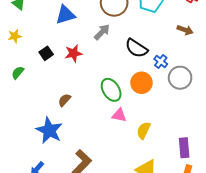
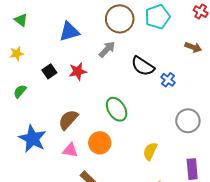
gray circle: (180, 78) -> (188, 121), moved
orange circle: (142, 83) -> (100, 143), moved
brown semicircle: (64, 100) -> (68, 120), size x1.5
pink triangle: (119, 115) -> (70, 150), moved
blue star: (49, 130) -> (33, 139), moved

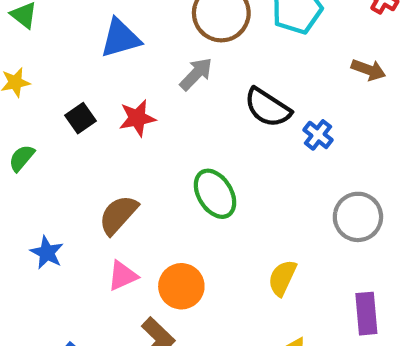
blue star: (33, 139) -> (47, 253), size x0.6
orange circle: (100, 143) -> (181, 286), moved
pink triangle: (70, 150) -> (123, 276), turned -35

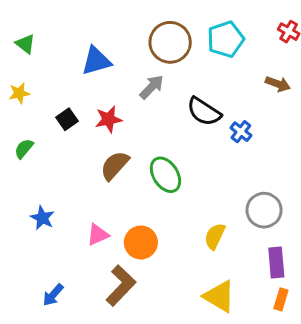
brown semicircle: (118, 215) -> (115, 165), moved
gray circle: (358, 217) -> (264, 210), moved

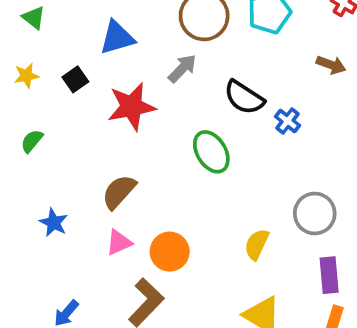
black square: (67, 119) -> (75, 79), moved
red star: (109, 119) -> (132, 107), size x1.5
brown semicircle: (115, 165) -> (119, 192), moved
green ellipse: (165, 175) -> (211, 152), moved

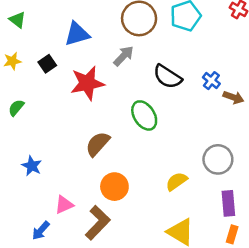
brown arrow: (331, 65) -> (233, 97), moved
blue cross: (287, 121) -> (211, 81), moved
brown semicircle: (119, 192) -> (98, 144), moved
pink triangle: (119, 243) -> (64, 205), moved
yellow semicircle: (257, 244) -> (177, 181), turned 30

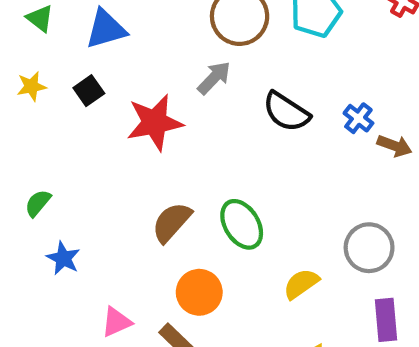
blue triangle: (77, 34) -> (106, 29), moved
green semicircle: (16, 108) -> (38, 203), moved
green ellipse: (144, 115) -> (242, 224), moved

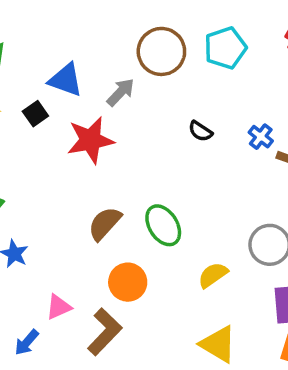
blue triangle: (106, 29) -> (66, 80), moved, turned 36
gray arrow: (214, 78) -> (121, 92), moved
black semicircle: (286, 112) -> (200, 131), size x0.6

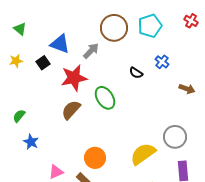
blue cross: (261, 137) -> (162, 62), moved
brown semicircle: (105, 224) -> (71, 110), moved
green ellipse: (163, 225) -> (105, 98), moved
yellow semicircle: (213, 275) -> (143, 154), size x1.5

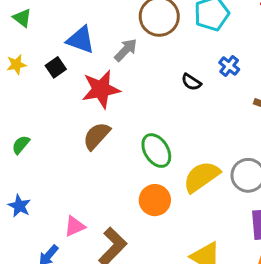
green ellipse: (105, 98) -> (156, 151), moved
blue star: (31, 142) -> (19, 206), moved
yellow semicircle: (143, 154) -> (201, 177), moved
orange circle: (95, 158) -> (155, 200), moved

